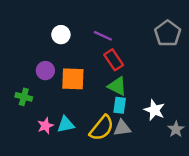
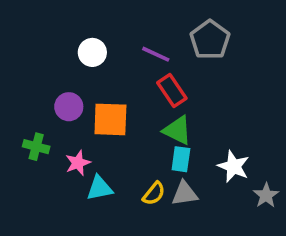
gray pentagon: (168, 33) -> (210, 40), moved
pink star: (45, 126) -> (78, 163), moved
yellow semicircle: (102, 128) -> (154, 194), size x0.6

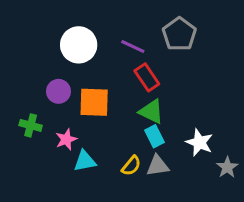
white circle: (92, 52) -> (79, 45), size x1.5
cyan rectangle: (181, 159) -> (155, 136), turned -35

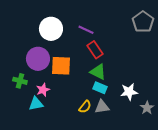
gray pentagon: (179, 34) -> (143, 22), moved
purple circle: (58, 91) -> (38, 59), size x1.5
cyan rectangle: (155, 136) -> (100, 88), turned -40
white star: (199, 142) -> (129, 92), turned -30
cyan triangle: (85, 161) -> (36, 104), moved

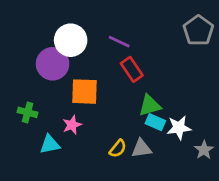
purple circle: (38, 59) -> (53, 64), moved
green triangle: (98, 72) -> (150, 105), moved, turned -42
cyan rectangle: (100, 88) -> (155, 122), moved
pink star: (43, 90) -> (72, 125), moved

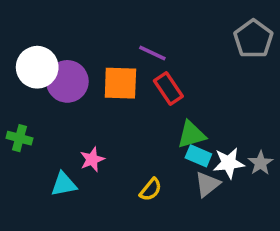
white circle: (71, 40) -> (37, 67), moved
orange square: (84, 92) -> (120, 83), moved
green cross: (28, 112) -> (19, 138), moved
gray triangle: (141, 149) -> (207, 184), moved, turned -30
gray star: (204, 150) -> (261, 163), moved

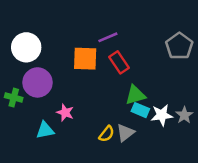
gray pentagon: (253, 39) -> (179, 46), moved
purple line: (152, 53) -> (108, 37), turned -48
purple circle: (67, 81) -> (38, 82), moved
pink star: (92, 159) -> (65, 113), turned -30
gray triangle: (207, 184) -> (125, 133), moved

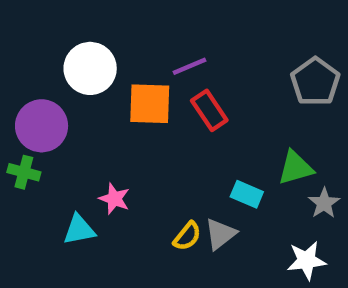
white circle: (26, 47) -> (90, 68), moved
purple circle: (38, 82) -> (42, 126), moved
green triangle: (135, 95) -> (295, 168), moved
white star: (162, 115) -> (306, 260), moved

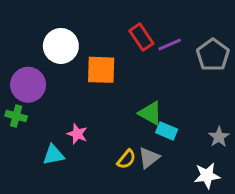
purple line: (189, 66) -> (170, 44), moved
red rectangle: (209, 110) -> (141, 37), moved
green triangle: (295, 168) -> (150, 113), moved, turned 45

